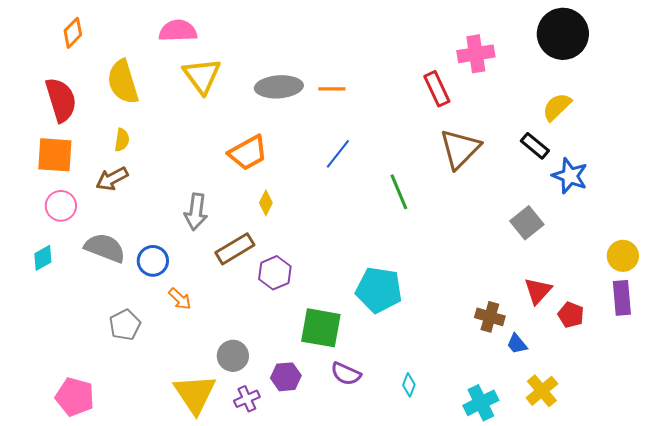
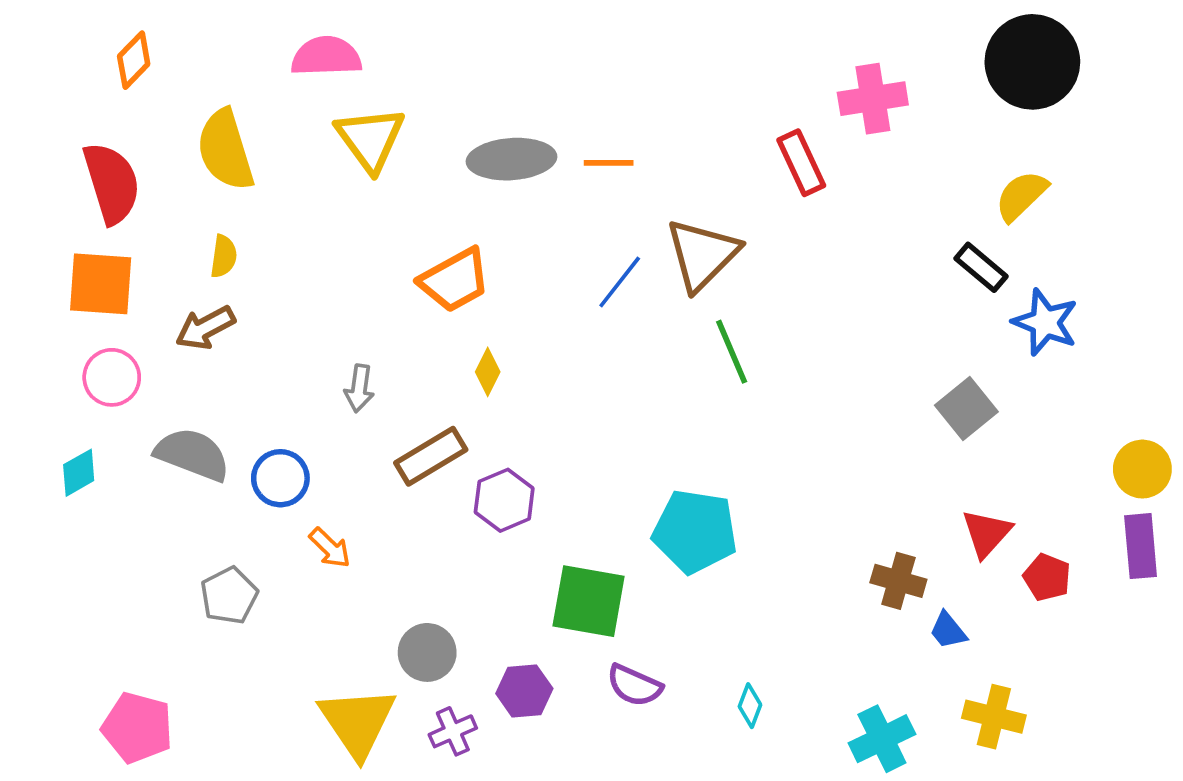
brown triangle: (460, 149) -> (702, 254), moved
gray arrow: (196, 212) -> (359, 388), size x0.7
yellow cross: (542, 391) -> (994, 717), turned -36

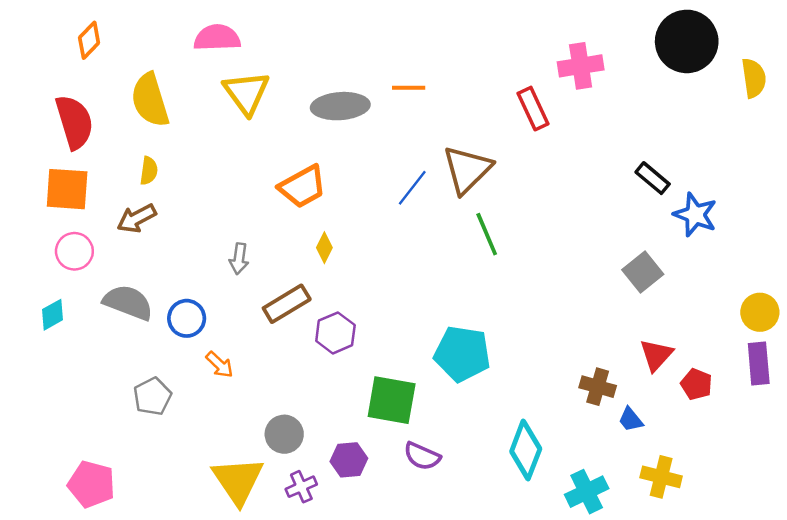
orange line: (609, 163) -> (409, 88), moved
yellow semicircle: (1021, 196) -> (754, 78), moved, turned 126
cyan diamond: (750, 706) -> (526, 450), moved, size x2.0

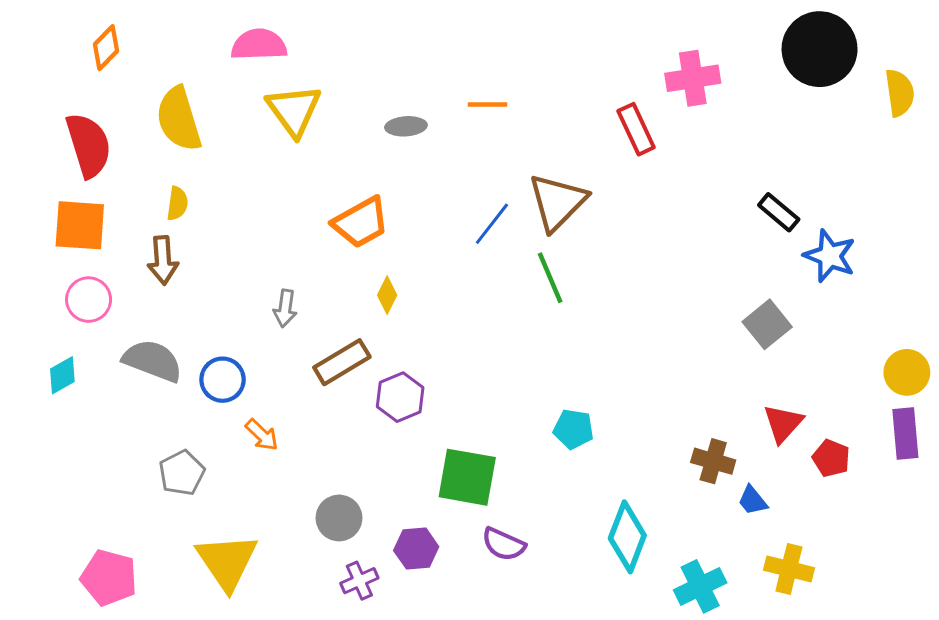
gray ellipse: (340, 106) -> (406, 126), size x0.6
brown arrow: (137, 218) -> (163, 260), turned -66
green line: (487, 234) -> (550, 278), moved
cyan pentagon: (462, 354) -> (573, 429), moved, size x0.6
yellow triangle: (238, 481) -> (227, 562), moved

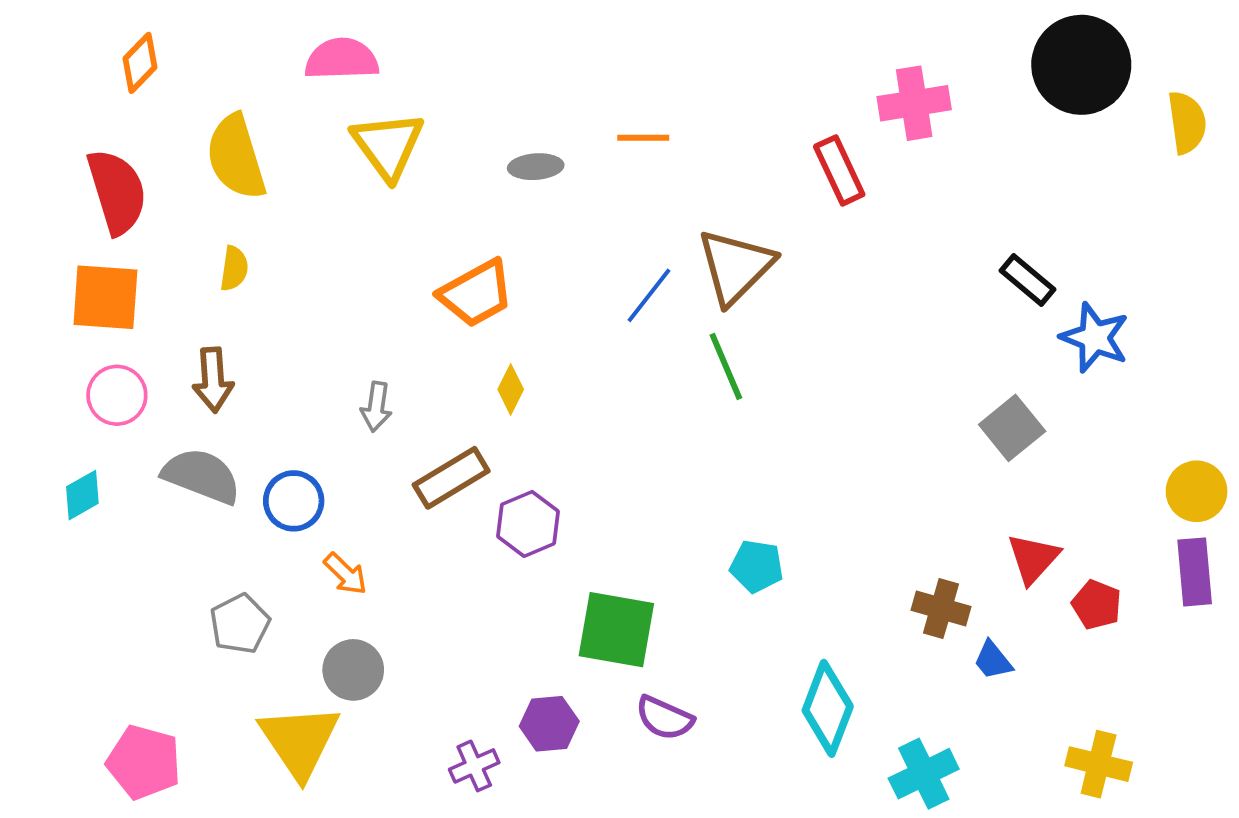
brown arrow: (163, 260) -> (213, 380), moved
gray circle: (339, 518) -> (353, 670), moved
yellow cross: (789, 569) -> (1099, 764), moved

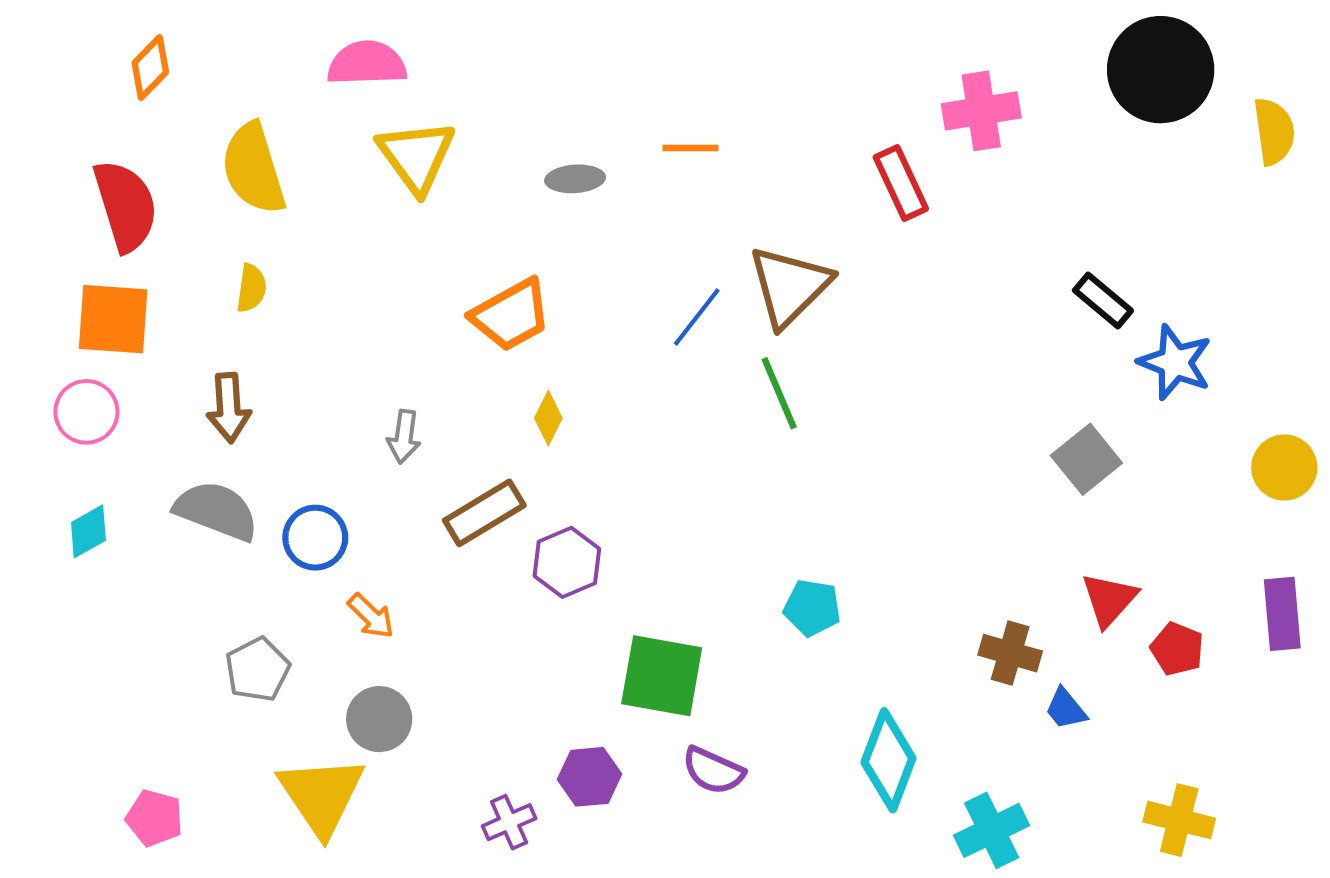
pink circle: (117, 395) -> (86, 412), moved
yellow circle: (1197, 491) -> (1284, 468), moved
pink pentagon: (144, 762) -> (154, 818), size x0.7

